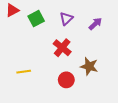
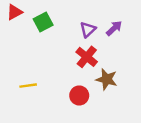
purple triangle: (66, 19) -> (88, 29), moved
red cross: (62, 48) -> (87, 57), moved

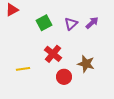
green square: (43, 22) -> (44, 23), moved
red cross: (87, 57) -> (53, 54), moved

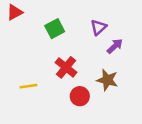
purple arrow: (92, 23) -> (115, 46), moved
purple triangle: (71, 24) -> (99, 27), moved

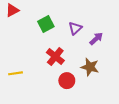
purple triangle: (99, 27) -> (75, 28), moved
yellow line: (28, 86) -> (15, 73), moved

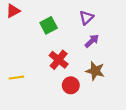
purple triangle: (75, 28) -> (86, 18), moved
purple arrow: (96, 39) -> (92, 41), moved

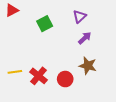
red cross: (59, 60) -> (39, 76), moved

